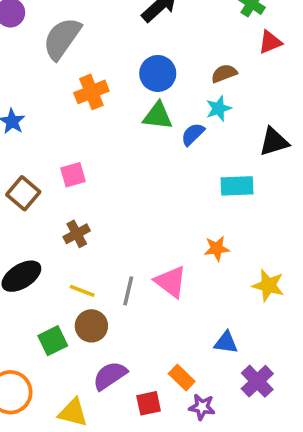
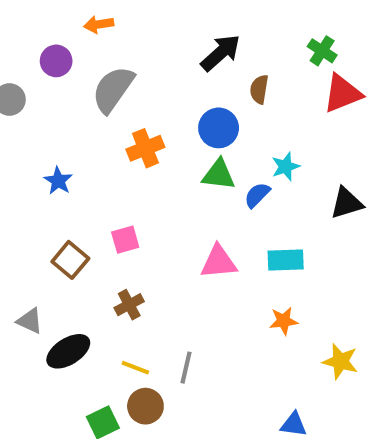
red triangle: (270, 42) -> (342, 93), size x1.5
brown semicircle: (224, 73) -> (259, 89), moved, turned -60
cyan rectangle: (237, 186) -> (286, 260), moved
pink triangle: (171, 282) -> (219, 262), moved, turned -42

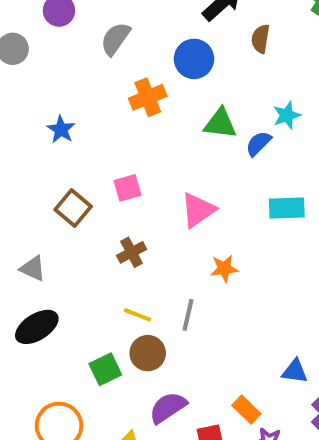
gray semicircle: (113, 89) -> (115, 39), size x0.7
blue circle: (219, 128) -> (194, 59), moved
pink triangle: (219, 262) -> (198, 210), moved, turned -30
orange star: (284, 321) -> (224, 268), moved
black ellipse: (68, 351) -> (37, 327), moved

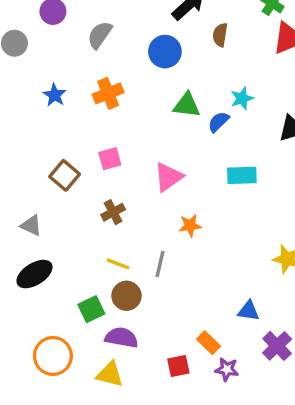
orange cross: (148, 97) -> (108, 93), moved
blue star: (61, 129) -> (55, 95), moved
purple semicircle: (168, 408) -> (121, 338), moved, turned 44

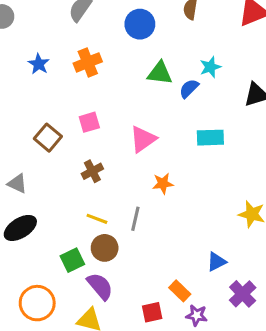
blue triangle: (249, 311) -> (217, 262), turned -35
purple semicircle: (121, 338) -> (100, 286), turned 40

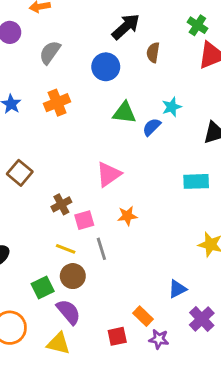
pink square: (89, 122) -> (84, 220), moved
cyan rectangle: (210, 138) -> (196, 181), moved
gray line: (135, 219) -> (101, 249), turned -30

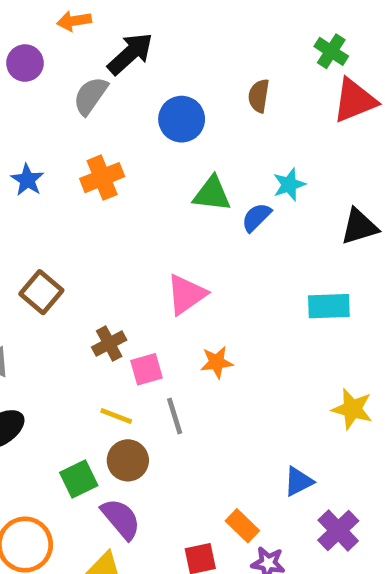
black arrow: (126, 27) -> (130, 54), moved

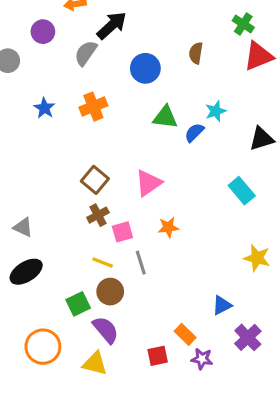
brown square: (41, 292) -> (95, 180), moved
cyan rectangle: (329, 306) -> (242, 191), turned 52

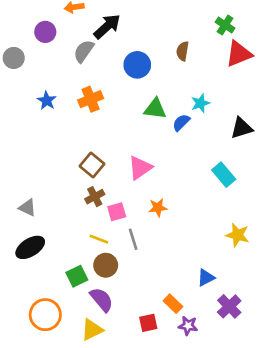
yellow triangle: (95, 363) -> (92, 330), turned -40

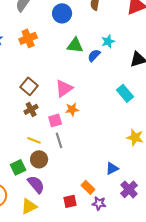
orange star: (158, 208) -> (72, 109), moved
pink square: (117, 212) -> (55, 120), moved

